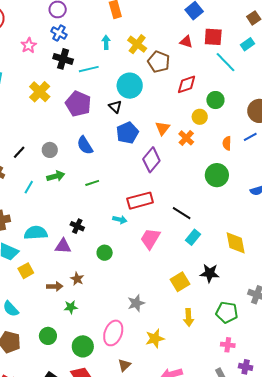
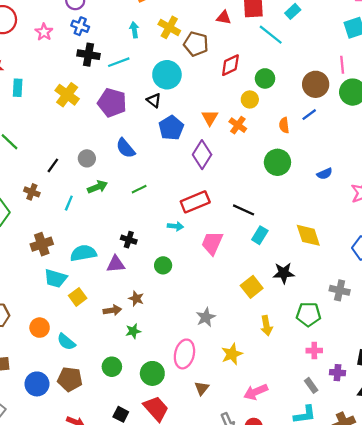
pink star: (29, 45) -> (44, 32), moved

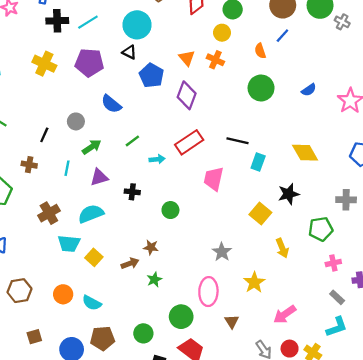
cyan arrow: (175, 226) -> (157, 159), moved
purple triangle: (116, 264) -> (99, 177), moved
green circle: (112, 367) -> (143, 333), moved

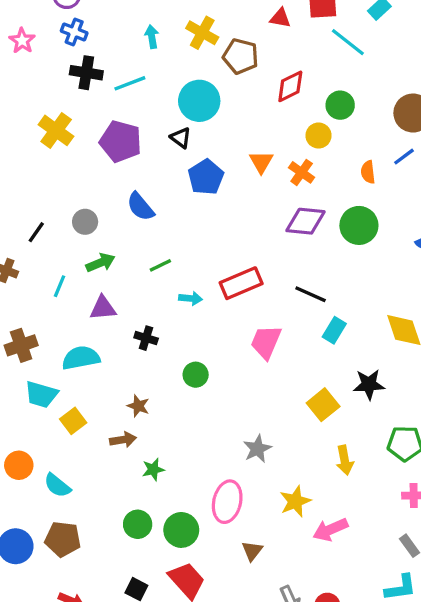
purple diamond: (187, 95) -> (306, 221), moved, turned 64
brown star: (151, 247) -> (138, 406), moved
pink arrow: (285, 314) -> (330, 530), moved
green circle: (143, 333) -> (138, 524), moved

